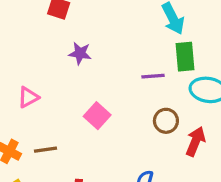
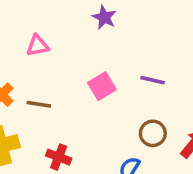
purple line: (153, 76) -> (153, 80), moved
brown circle: (166, 121) -> (153, 133), moved

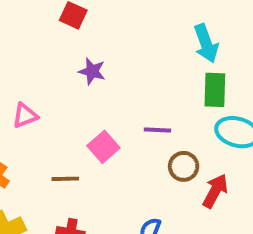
brown line: (39, 104) -> (65, 179), moved
brown circle: (153, 133) -> (184, 166), moved

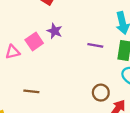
purple line: (157, 130) -> (95, 45), moved
pink square: (103, 147) -> (34, 41), moved

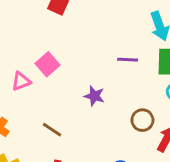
purple star: (55, 31) -> (94, 96), moved
brown line: (31, 91) -> (52, 130), turned 35

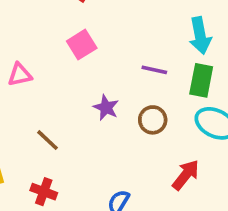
pink square: (48, 64) -> (82, 45), moved
brown circle: (142, 120) -> (153, 120), moved

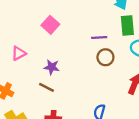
purple line: (154, 70) -> (99, 37), moved
purple star: (106, 108) -> (52, 67), moved

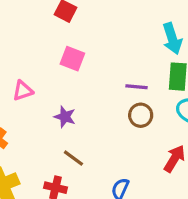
pink square: (50, 25) -> (72, 59), turned -30
brown line: (46, 87) -> (73, 158), moved

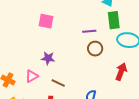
pink triangle: (23, 91) -> (32, 76), moved

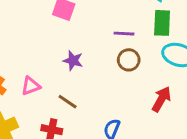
purple star: (48, 58) -> (73, 61), moved

